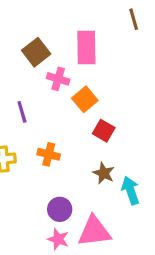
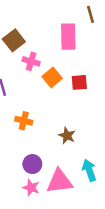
pink rectangle: (86, 47) -> (68, 37), moved
red square: (104, 131) -> (79, 82), moved, turned -35
cyan arrow: (130, 190) -> (89, 170), moved

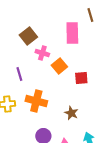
red square: (79, 82) -> (81, 78), moved
orange cross: (24, 121) -> (36, 101), size x1.5

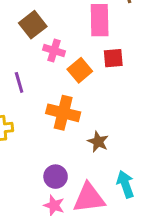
red square: (81, 78) -> (113, 58), moved
orange cross: (36, 101) -> (63, 113), moved

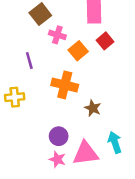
red square: (113, 58) -> (105, 41), turned -35

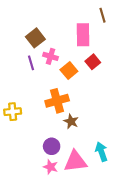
purple line: (29, 61) -> (31, 63), moved
orange cross: (65, 85) -> (57, 101), turned -30
brown star: (93, 108) -> (71, 121), moved

